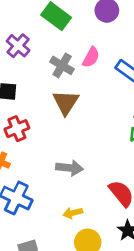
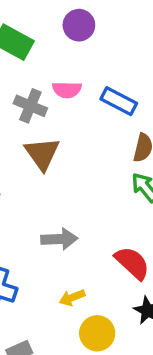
pink semicircle: (91, 57) -> (67, 90), turned 70

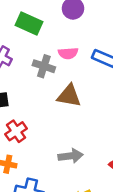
brown triangle: (42, 154) -> (69, 96), moved, turned -40

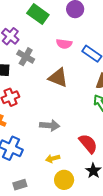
gray cross: (44, 66) -> (26, 57), moved

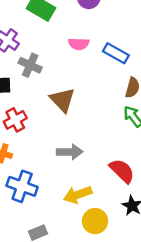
brown triangle: (58, 78) -> (62, 100), moved, turned 30
yellow arrow: (53, 159) -> (78, 195), size x1.5

